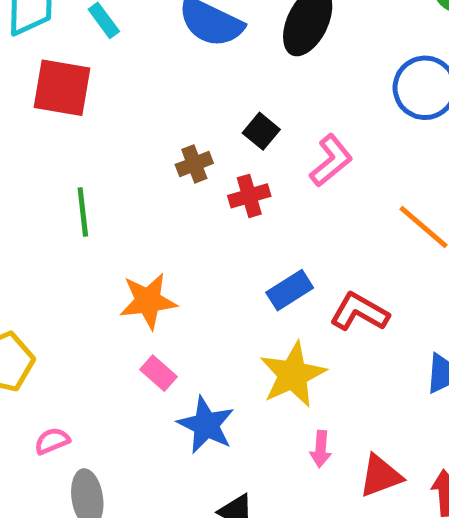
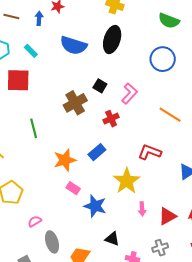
brown cross: (194, 164) -> (75, 103), size x1.6
red cross: (249, 196) -> (111, 119), moved
blue rectangle: (290, 290) -> (97, 152), moved

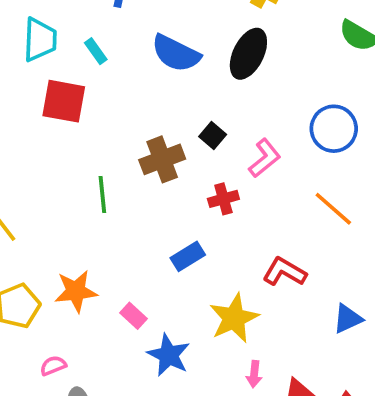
blue circle: (163, 59) -> (334, 129), moved
green line: (34, 128) -> (102, 195), moved
orange star: (65, 160) -> (76, 291), moved

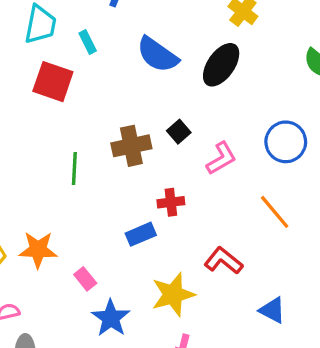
red cross: (223, 199) -> (171, 202), moved
blue triangle: (348, 319) -> (272, 310), turned 44

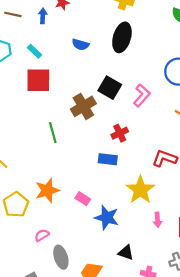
blue semicircle: (158, 55) -> (80, 44), size x0.6
red square: (53, 82) -> (38, 80), moved
black square: (179, 132) -> (110, 88), size x1.5
blue rectangle: (141, 234) -> (108, 159), turned 48

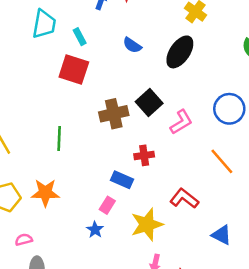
green line: (53, 133) -> (59, 139), moved
pink rectangle: (83, 199) -> (107, 205), moved, turned 72
blue star: (107, 218) -> (95, 230), moved, size x0.6

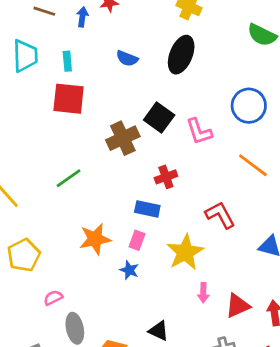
cyan rectangle: (80, 37) -> (67, 61), turned 35
pink L-shape: (181, 122) -> (199, 131), turned 115
green line: (59, 139) -> (69, 178), turned 65
orange star: (45, 193) -> (95, 239), moved
red L-shape: (184, 199) -> (220, 215), turned 36

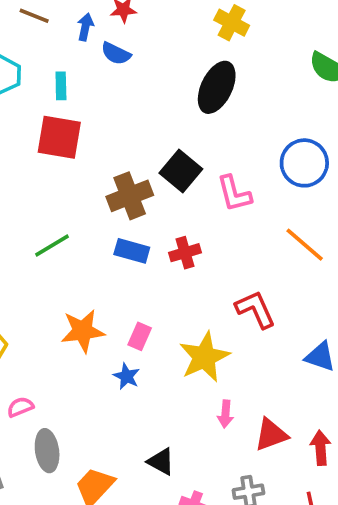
blue semicircle: (127, 58) -> (116, 53), moved
blue rectangle: (147, 209) -> (132, 251), moved

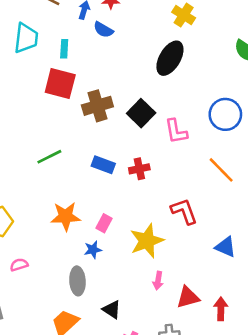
brown cross: (130, 196) -> (97, 106), moved
blue star: (127, 376) -> (93, 250), turned 30
gray ellipse: (47, 451) -> (77, 281), moved

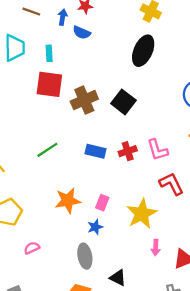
pink L-shape: (176, 131) -> (157, 150), moved

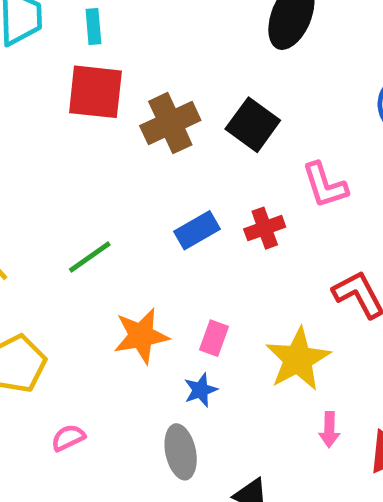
green line: (47, 150) -> (90, 257), moved
pink L-shape: (157, 150) -> (325, 185), moved
blue rectangle: (96, 151) -> (197, 230), turned -42

